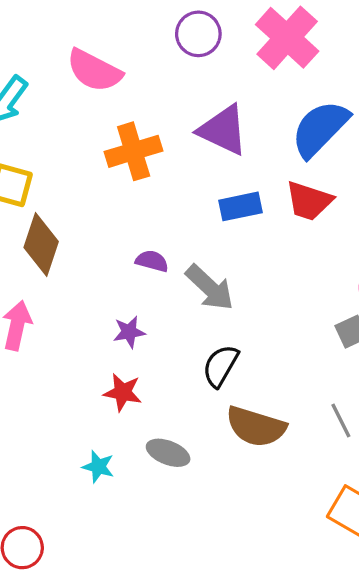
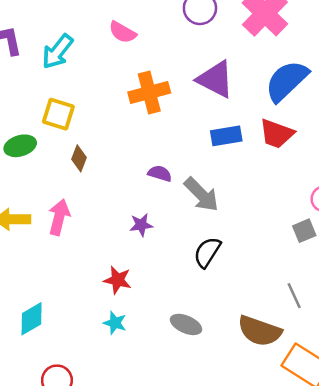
pink semicircle: (94, 71) -> (123, 32), size x0.7
brown diamond: (41, 244) -> (79, 158), size x0.6
red star: (123, 392) -> (118, 280), moved
brown semicircle: (256, 427) -> (260, 331), moved
gray ellipse: (168, 453) -> (186, 324), moved

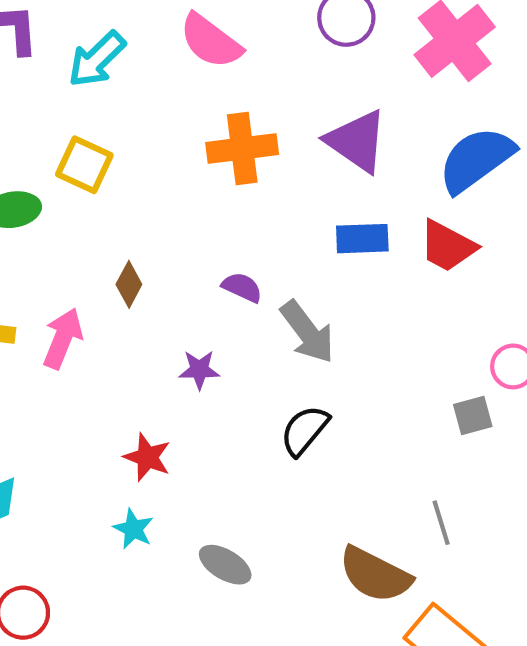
pink semicircle: (123, 32) -> (211, 41), size x1.4
brown diamond: (79, 158) -> (129, 284), moved
gray ellipse: (186, 324) -> (225, 565), moved

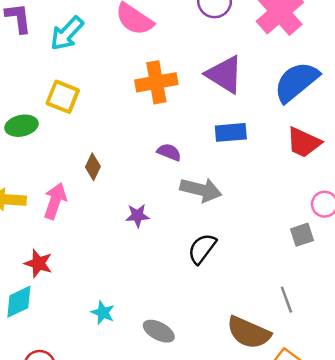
red trapezoid: (448, 246) -> (304, 142), moved
purple semicircle: (242, 287) -> (169, 152), moved
gray arrow: (307, 332) -> (201, 190), turned -36
red star: (147, 457) -> (38, 263), moved

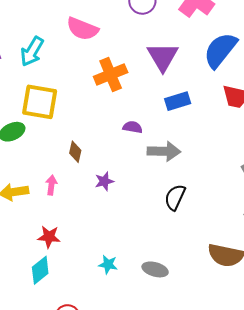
purple triangle: (225, 74) -> (163, 57), turned 40
yellow square: (63, 97) -> (40, 102), size x1.4
pink arrow: (55, 201) -> (51, 185), size x0.7
purple star: (137, 216) -> (104, 181), moved

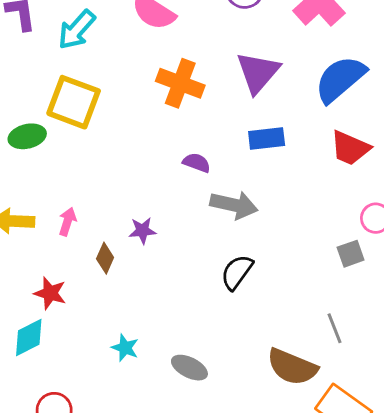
orange cross: (111, 75) -> (180, 83), turned 32
brown diamond: (75, 152) -> (105, 258), moved

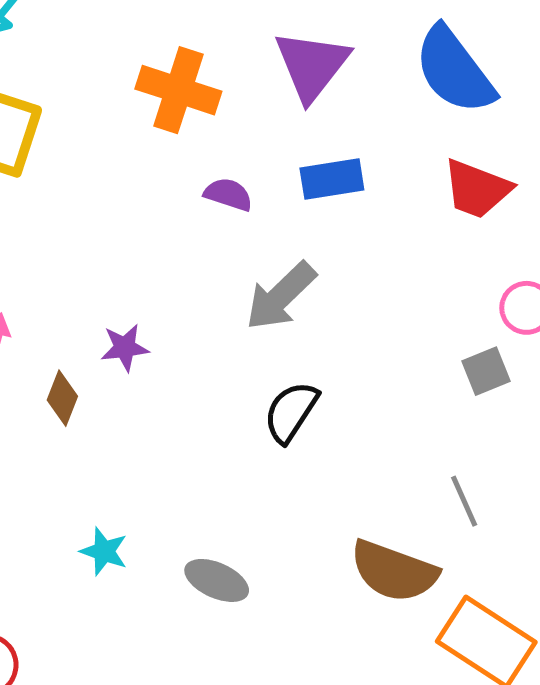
blue semicircle: (340, 79) -> (454, 70), turned -84
purple semicircle: (197, 163) -> (228, 194), moved
gray arrow: (234, 205) -> (281, 296), turned 126

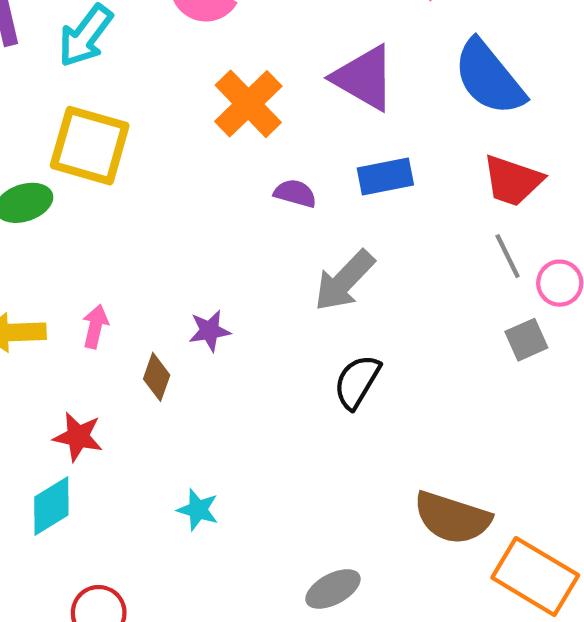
purple triangle: (312, 65) -> (364, 78), turned -36
orange cross: (178, 90) -> (248, 104), turned 30
gray line: (464, 501) -> (508, 256), moved
gray ellipse: (217, 580) -> (333, 589), moved, turned -50

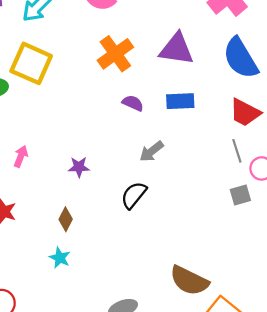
purple triangle: (364, 78) -> (177, 49), turned -30
gray arrow: (344, 281) -> (152, 151), size x0.7
brown diamond: (157, 377) -> (66, 219), moved
black semicircle: (357, 382) -> (134, 195), moved

